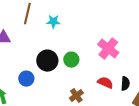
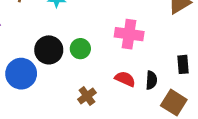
pink cross: (108, 49) -> (129, 34), turned -30
blue circle: (26, 79) -> (21, 74), size x1.5

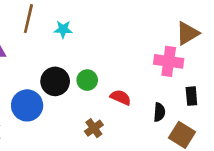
pink cross: (129, 34) -> (169, 61), moved
red semicircle: (125, 79) -> (121, 97), moved

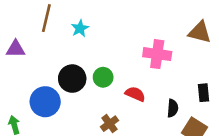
cyan star: (63, 29) -> (80, 28), turned -30
brown triangle: (187, 33) -> (200, 32), turned 45
pink cross: (169, 61) -> (157, 54), moved

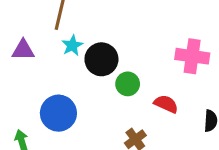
cyan star: (80, 28) -> (72, 45), moved
black circle: (72, 79) -> (101, 59), moved

